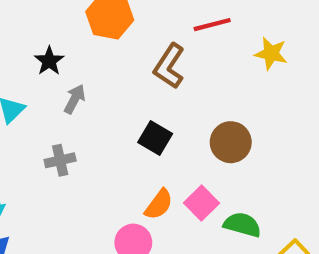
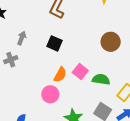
gray arrow: (75, 99) -> (22, 38), moved
brown circle: (231, 142) -> (111, 42), moved

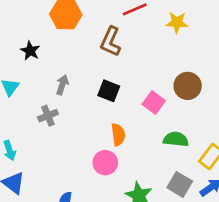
pink square: (80, 72) -> (154, 102), moved
orange semicircle: (60, 75) -> (118, 135), turned -35

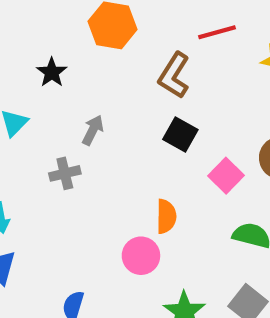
black square: (109, 91) -> (180, 134), moved

